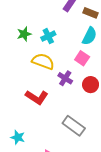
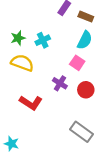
yellow semicircle: (43, 61) -> (22, 63), moved
gray rectangle: (74, 126) -> (81, 132), moved

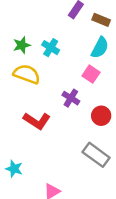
cyan cross: (43, 40) -> (51, 48), turned -32
red circle: (86, 90) -> (101, 116), moved

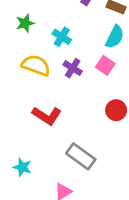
green star: (22, 45) -> (25, 23), moved
purple cross: (71, 98) -> (73, 68), moved
gray rectangle: (96, 155) -> (81, 156), moved

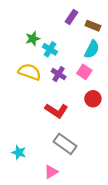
green star: (25, 23) -> (33, 39), moved
red circle: (116, 110) -> (93, 99), moved
red L-shape: (47, 116) -> (56, 111), moved

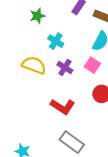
green star: (33, 39) -> (37, 16), moved

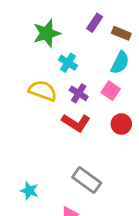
green star: (37, 16) -> (47, 33), size x1.5
red L-shape: (63, 107) -> (76, 123), moved

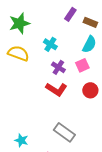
green star: (47, 33) -> (19, 23), moved
yellow semicircle: (43, 91) -> (18, 53), moved
pink square: (111, 91) -> (82, 65), turned 32

